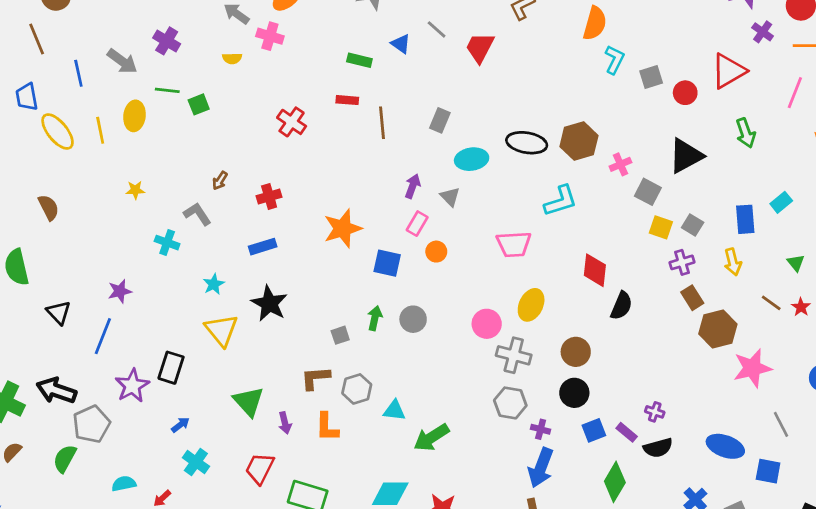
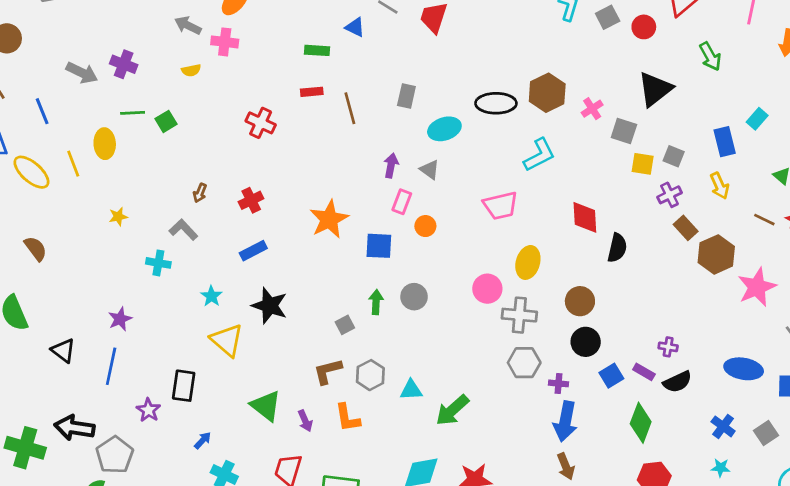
gray arrow: (122, 61) -> (82, 73), moved
purple star: (132, 386) -> (148, 410), size x0.7

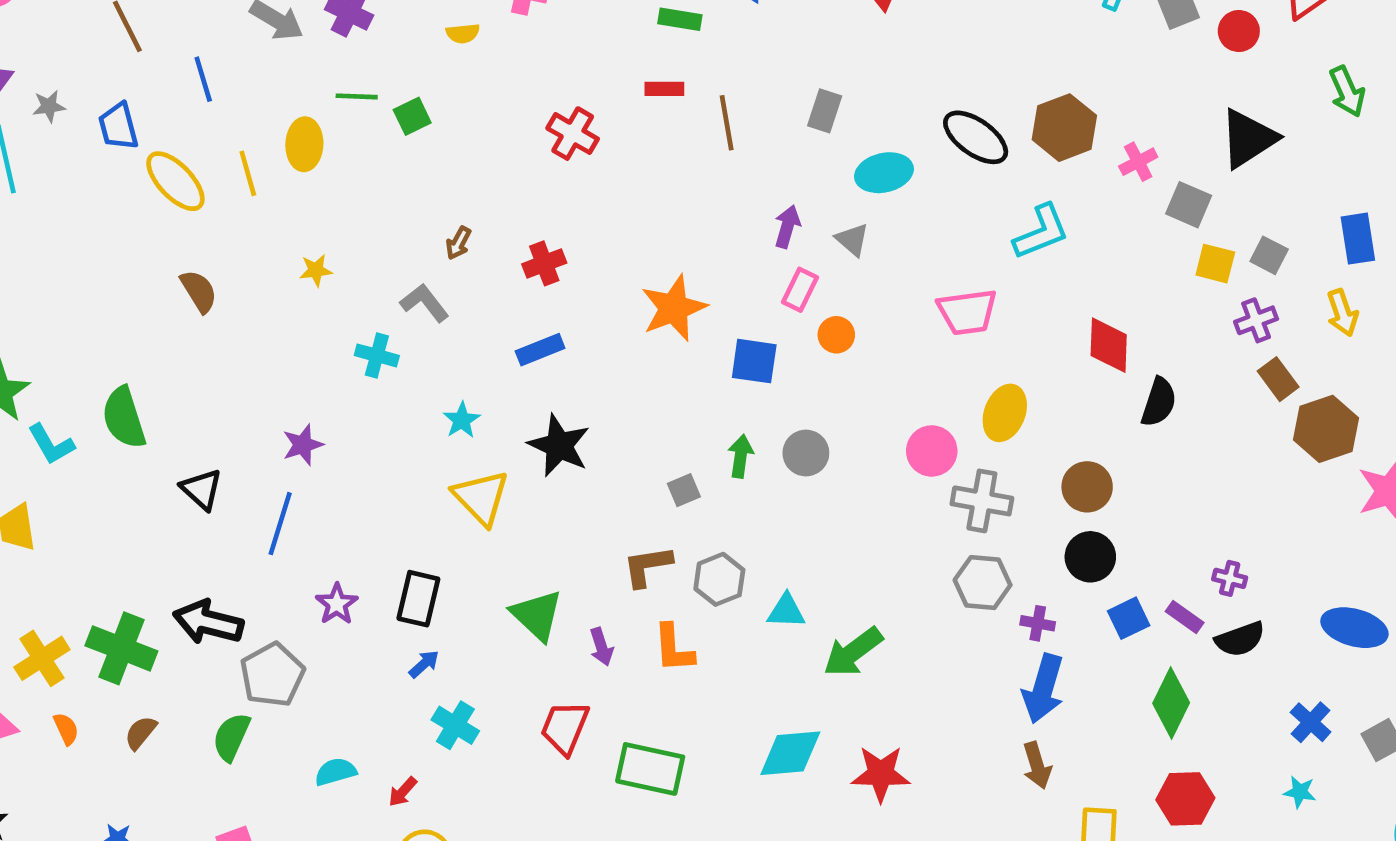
black ellipse: (496, 103) -> (976, 137), turned 30
brown semicircle: (36, 248) -> (199, 291), moved
black rectangle: (184, 386) -> (418, 599), moved

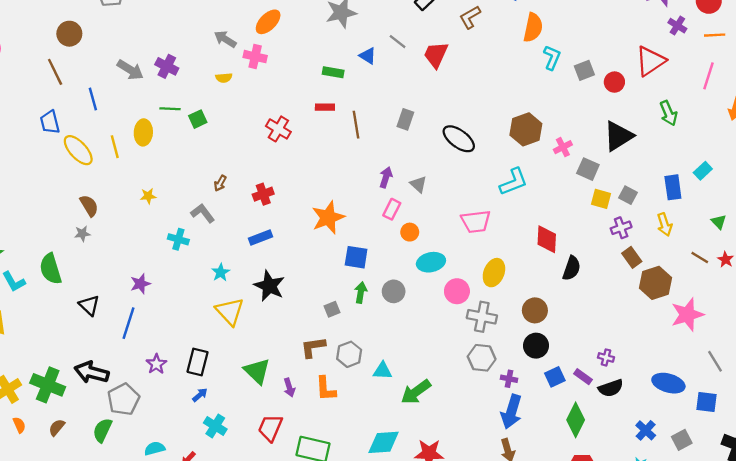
gray star: (49, 106) -> (82, 234), moved
black ellipse: (976, 137) -> (459, 139), moved
cyan ellipse: (884, 173) -> (431, 262), moved
blue square: (754, 361) -> (356, 257), moved

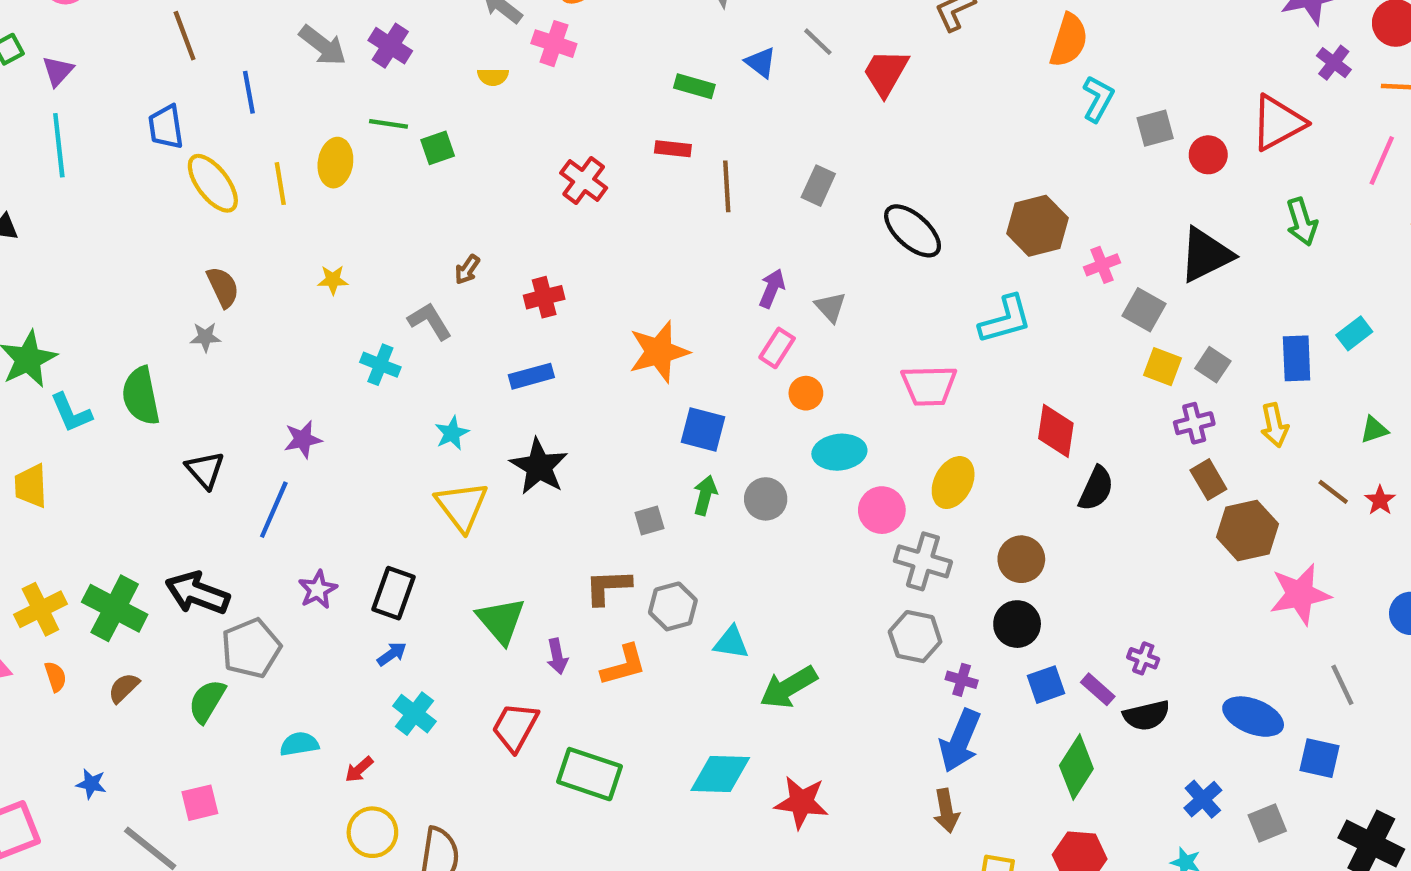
green triangle: (719, 222) -> (1374, 430), turned 49
orange L-shape: (326, 389) -> (624, 665), turned -108

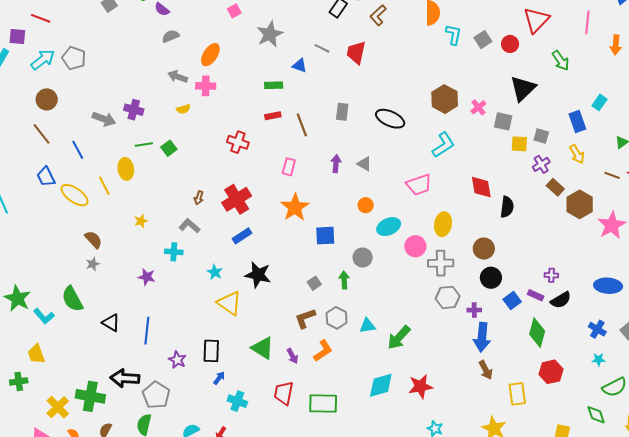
red cross: (544, 297) -> (237, 199), size x1.6
pink rectangle: (777, 348) -> (289, 167), moved
purple star: (303, 439) -> (147, 277), moved, turned -30
green arrow: (705, 495) -> (344, 280), moved

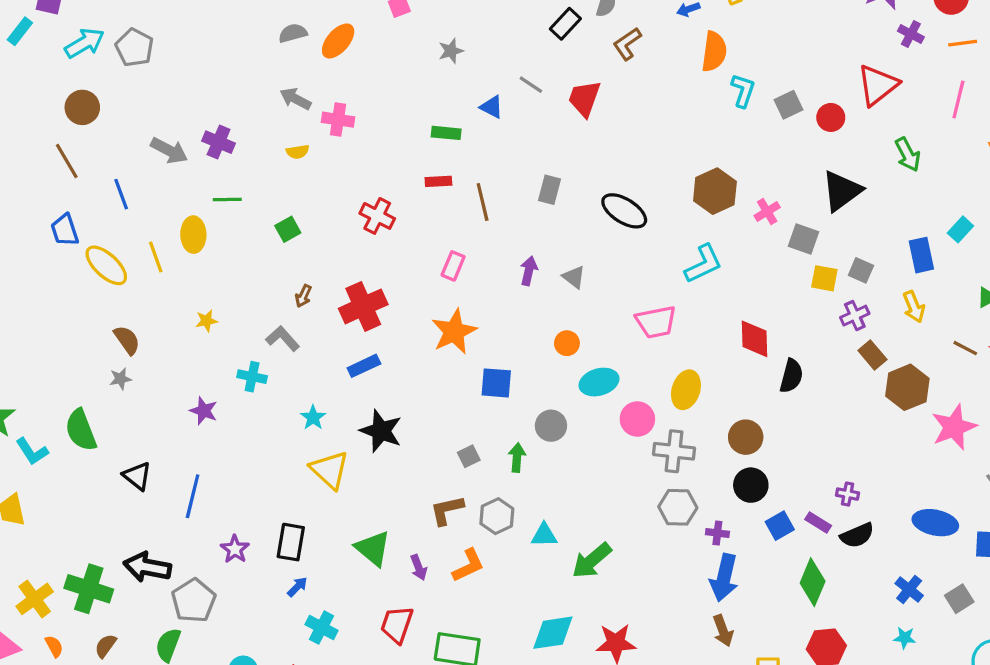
gray star: (270, 34) -> (451, 51), size x0.6
orange ellipse: (210, 55) -> (338, 41), moved
green square: (169, 148) -> (288, 229), moved

